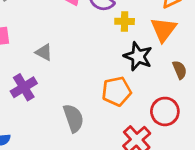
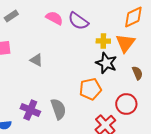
yellow cross: (125, 21) -> (103, 41), moved
purple cross: (24, 87) -> (30, 110), moved, turned -36

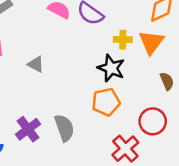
black star: (106, 63) -> (111, 68), moved
purple cross: (30, 110) -> (28, 129), turned 30

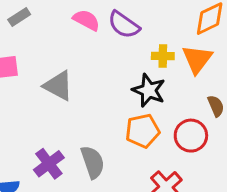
gray triangle: (36, 64) -> (58, 86), size x1.5
red circle: (153, 121) -> (191, 136), moved

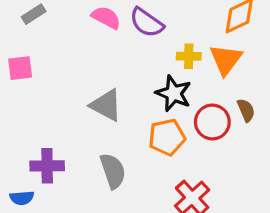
gray triangle: (58, 86) -> (106, 105), moved
red circle: (191, 136) -> (212, 122), moved
purple cross: (49, 164) -> (47, 166), moved, turned 36

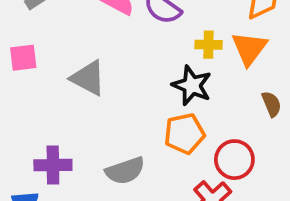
gray triangle: (106, 105) -> (88, 78), moved
red circle: (212, 122) -> (234, 160), moved
gray semicircle: (113, 171) -> (125, 171), turned 90

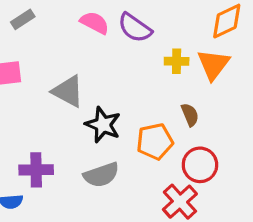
black star: (192, 85) -> (103, 125), moved
brown semicircle: (271, 104) -> (190, 115), moved

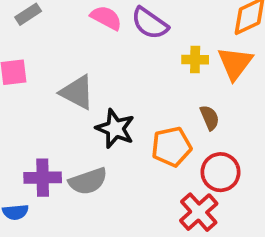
gray semicircle: (101, 175) -> (88, 181), moved

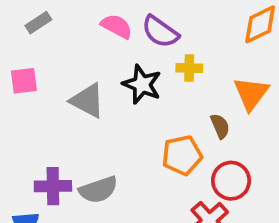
yellow cross: (195, 60) -> (189, 68), moved
orange triangle: (235, 63) -> (251, 93), moved
black star: (115, 129) -> (142, 84), moved

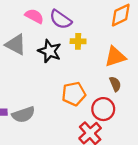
orange triangle: (251, 93) -> (115, 57), turned 35
gray triangle: (87, 101) -> (16, 45), moved
brown semicircle: (220, 126) -> (115, 84), moved

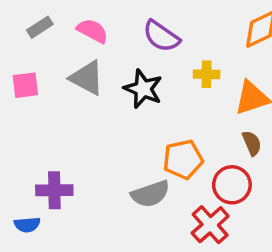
pink semicircle: (34, 16) -> (92, 31), moved
yellow cross: (78, 41) -> (207, 74), moved
gray semicircle: (23, 115) -> (150, 194), moved

